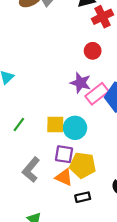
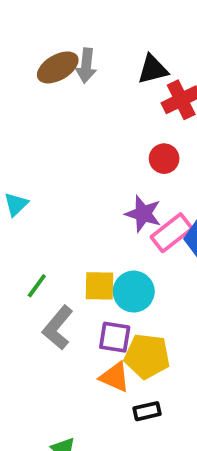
gray L-shape: (31, 170) -> (58, 328), moved

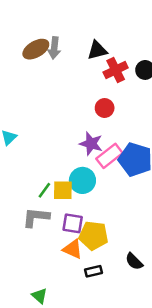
green line: (37, 286) -> (44, 190), moved
cyan circle: (134, 292) -> (82, 180), moved
gray L-shape: (58, 328) -> (36, 217), turned 56

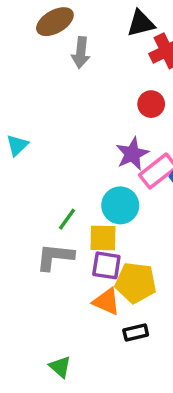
gray arrow: (54, 48) -> (81, 53), moved
purple star: (91, 144) -> (132, 154), turned 30
yellow square: (63, 190) -> (103, 238), moved

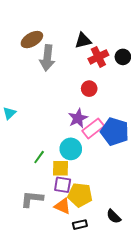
gray arrow: (81, 53) -> (47, 58), size x1.4
gray L-shape: (55, 257) -> (32, 199), moved

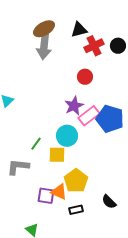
brown ellipse: (32, 40) -> (44, 29), moved
purple square: (63, 185) -> (46, 196), moved
yellow pentagon: (80, 195) -> (76, 181), turned 30
gray L-shape: (32, 199) -> (18, 167), moved

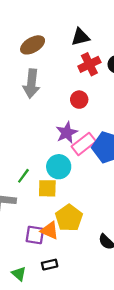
black triangle: (79, 30) -> (80, 37), moved
gray arrow: (44, 47) -> (31, 84), moved
black rectangle: (76, 210) -> (50, 265), moved

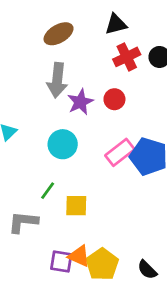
purple star: (67, 133) -> (80, 102), moved
cyan circle: (59, 167) -> (63, 144), moved
yellow pentagon: (69, 218) -> (102, 264), moved

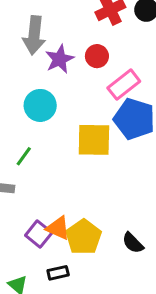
pink rectangle: (120, 152) -> (124, 85), moved
yellow square: (76, 206) -> (94, 140), moved, size x1.4
purple square: (61, 262) -> (39, 234), turned 30

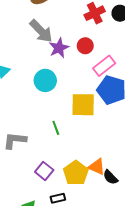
gray arrow: (34, 35) -> (41, 31), turned -50
green line: (24, 156) -> (56, 128), moved, turned -56
orange triangle: (58, 228) -> (97, 167), moved

